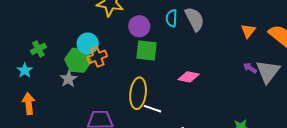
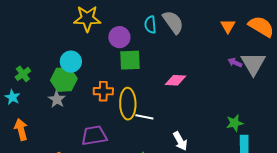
orange cross: (97, 57) -> (103, 91), moved, turned 30

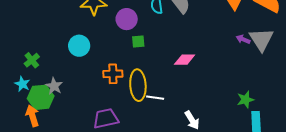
green square: (130, 60) -> (138, 42), size x0.6
green hexagon: (64, 79) -> (41, 97), moved
gray star: (57, 99) -> (54, 86), moved

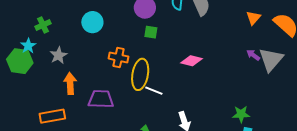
green hexagon: (41, 97) -> (20, 61), moved
orange arrow: (32, 116) -> (70, 83), moved

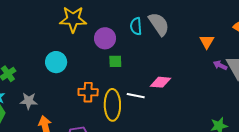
orange triangle: (253, 18) -> (207, 42), moved
gray star: (58, 55) -> (29, 101), turned -30
white line: (154, 91) -> (136, 96), moved

